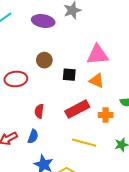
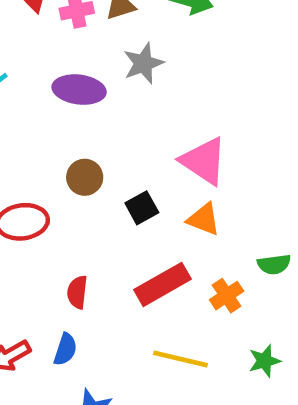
pink triangle: (98, 55) -> (204, 161), turned 40
black square: (69, 75) -> (142, 208), turned -32
orange cross: (106, 115) -> (227, 296), turned -32

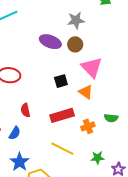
purple ellipse: (79, 90) -> (50, 42), moved
brown circle: (85, 177) -> (75, 44), moved
red semicircle: (77, 292) -> (25, 110), turned -32

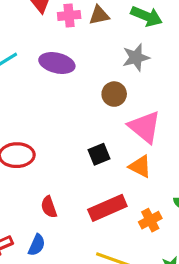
gray star: (76, 20) -> (136, 57), moved
purple ellipse: (50, 42) -> (57, 63), moved

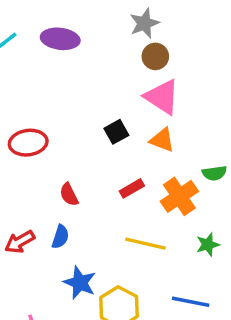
brown circle: (114, 94) -> (155, 56), moved
red rectangle: (107, 208) -> (132, 188), size x0.6
orange cross: (150, 220) -> (179, 196), size x1.5

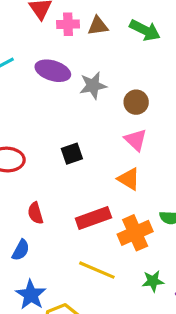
gray star: (144, 23) -> (93, 86), moved
pink triangle: (162, 97) -> (136, 140), size x0.7
black square: (116, 132) -> (72, 154), moved
red rectangle: (132, 188) -> (93, 218), size x1.5

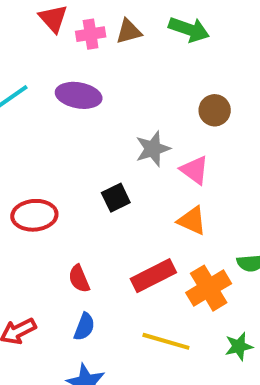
gray star: (93, 86) -> (153, 149), moved
brown circle: (136, 102) -> (215, 110), moved
blue semicircle: (21, 250) -> (84, 327), moved

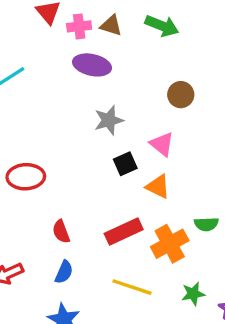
brown triangle: (129, 32) -> (111, 26), turned 30
purple ellipse: (79, 95) -> (92, 65), moved
gray star: (153, 149) -> (109, 120), moved
black square: (116, 198) -> (125, 164), moved

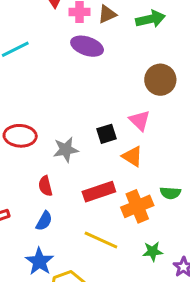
brown triangle: (111, 26) -> (107, 14), turned -48
green arrow: (162, 26) -> (151, 19), turned -40
brown circle: (181, 95) -> (160, 80), size x1.4
gray star: (109, 120) -> (66, 150), moved

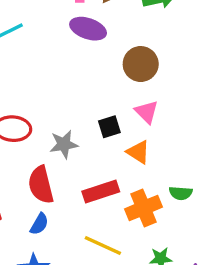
brown circle: (160, 80) -> (141, 64), moved
red semicircle: (45, 186) -> (41, 185), size x1.6

